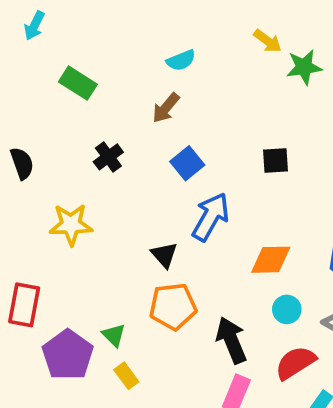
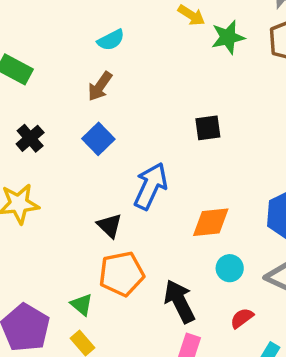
black cross: (108, 157) -> (30, 138), moved
blue square: (187, 163) -> (98, 139), moved
green triangle: (114, 335) -> (82, 305), moved
red semicircle: (295, 363) -> (242, 318), size x0.6

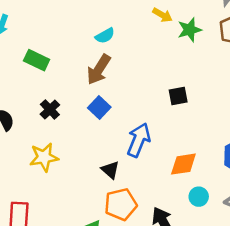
brown arrow: (100, 86) -> (99, 69), size x1.4

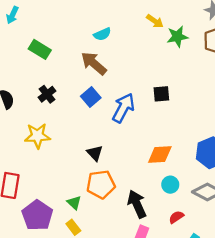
brown arrow: (99, 69) -> (94, 63), turned 92
blue arrow: (139, 140) -> (123, 108), moved

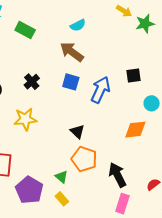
green rectangle: (40, 49) -> (25, 30), moved
blue square: (91, 97) -> (71, 82), turned -30
orange pentagon: (101, 184) -> (84, 159), turned 30
cyan circle: (170, 185) -> (152, 103), moved

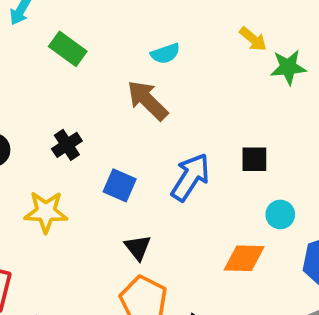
blue square: (71, 82) -> (120, 185), moved

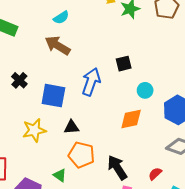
blue square: (120, 185) -> (53, 96), size x1.4
yellow star: (46, 212) -> (34, 130), moved
black triangle: (138, 248) -> (71, 127), turned -42

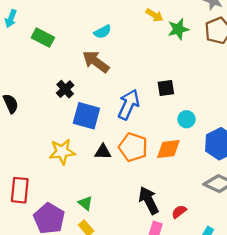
black cross: (19, 80) -> (65, 89), moved
orange pentagon: (81, 155) -> (133, 147), moved
red semicircle: (155, 174) -> (179, 212), moved

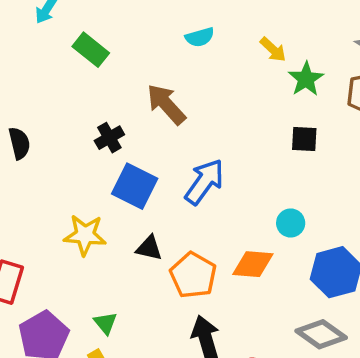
green star: (178, 29) -> (306, 79), turned -30
cyan semicircle: (103, 32) -> (200, 37), moved
black square: (166, 88) -> (304, 139), moved
orange pentagon: (133, 147) -> (193, 275), moved

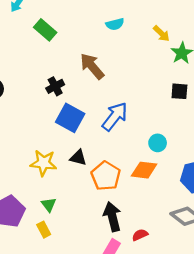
cyan circle: (291, 223) -> (158, 143), moved
yellow star: (85, 235) -> (43, 163), moved

